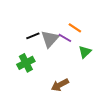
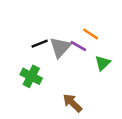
green cross: (26, 63) -> (31, 76), turned -36
brown arrow: (60, 85) -> (72, 103), turned 72

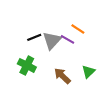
green triangle: (103, 63) -> (88, 72), moved
brown arrow: (72, 103) -> (62, 76), moved

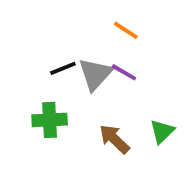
orange line: (78, 29) -> (126, 30), moved
green cross: (27, 65) -> (50, 120), turned -30

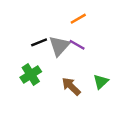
orange line: (126, 30) -> (78, 19), turned -63
green cross: (50, 120) -> (31, 74), turned -30

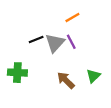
purple line: (77, 45) -> (71, 42), turned 32
green cross: (31, 74) -> (17, 73), moved, turned 36

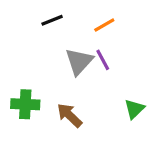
black line: (36, 40) -> (52, 20), moved
brown arrow: (66, 80) -> (70, 115), moved

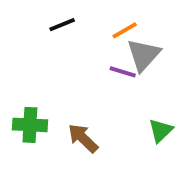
purple line: (103, 60) -> (123, 72), turned -45
gray triangle: (79, 61) -> (144, 55), moved

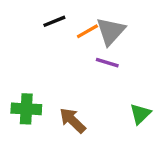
orange line: (125, 30) -> (87, 31), moved
gray triangle: (144, 55) -> (111, 31), moved

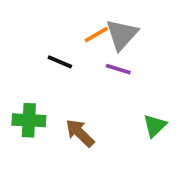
black line: (54, 21) -> (60, 62), moved, turned 45

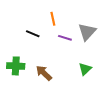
orange line: (96, 35) -> (53, 19), turned -72
gray triangle: (122, 35) -> (87, 32), moved

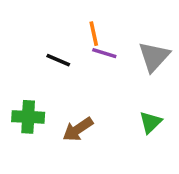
purple line: (65, 38) -> (104, 53), moved
brown arrow: (44, 73) -> (78, 129), turned -78

